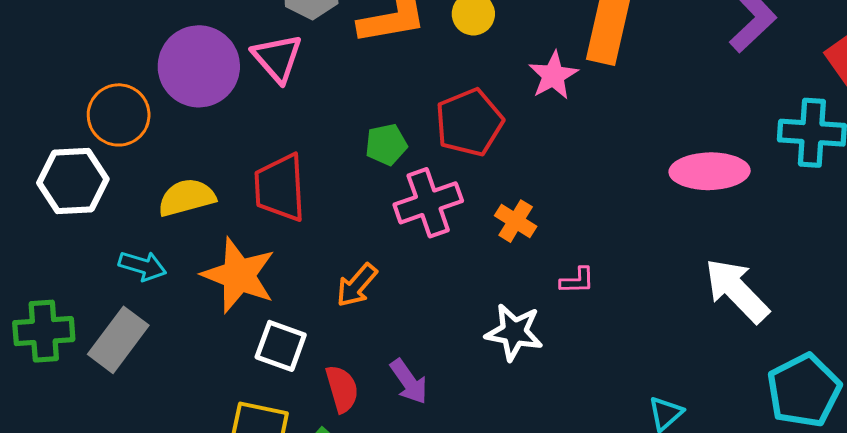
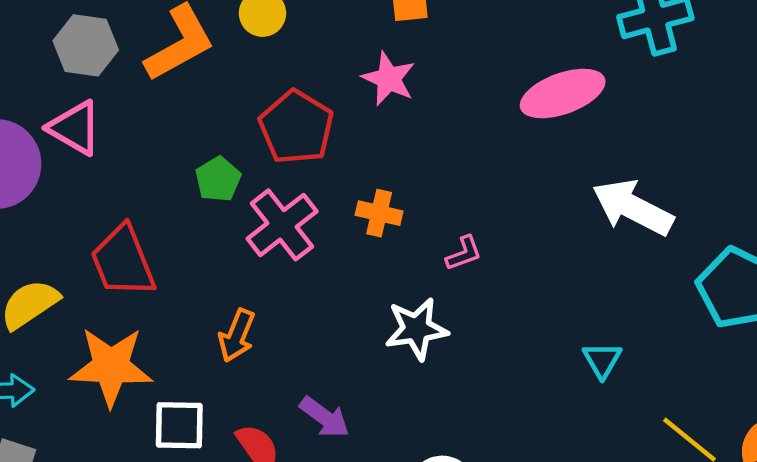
pink star: (553, 76) -> (389, 79), moved

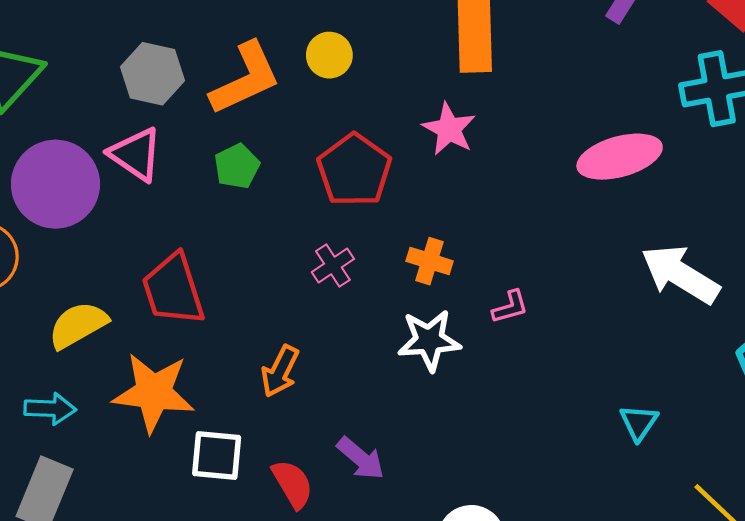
green pentagon: (218, 179) -> (237, 166), moved
pink cross: (282, 225) -> (333, 266), size x0.6
white star: (416, 329) -> (429, 340), moved

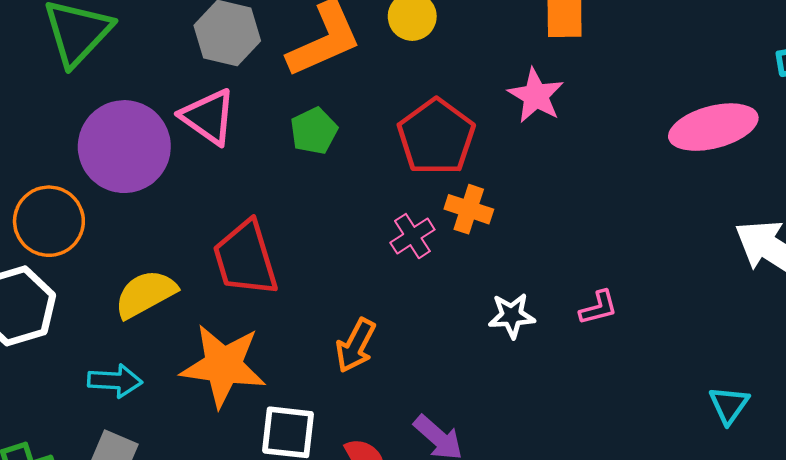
orange cross: (430, 261) -> (469, 209), moved
pink L-shape: (510, 307) -> (598, 308), moved
white star: (429, 340) -> (512, 316), size x0.7

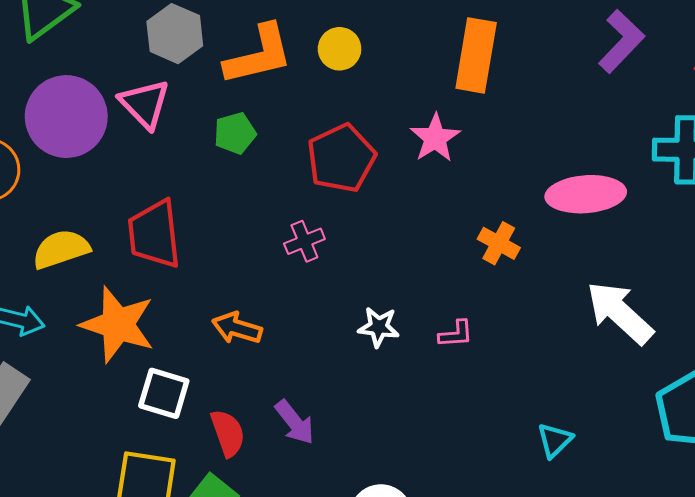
orange cross: (469, 209) -> (499, 243), moved
orange arrow: (356, 345) -> (237, 328), turned 69

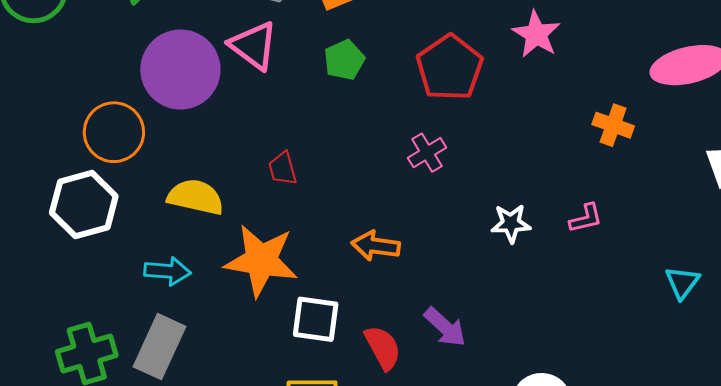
red trapezoid: (154, 234) -> (283, 168), size x0.5
yellow semicircle: (61, 249) -> (196, 197), turned 40
cyan triangle: (555, 440) -> (682, 283), moved

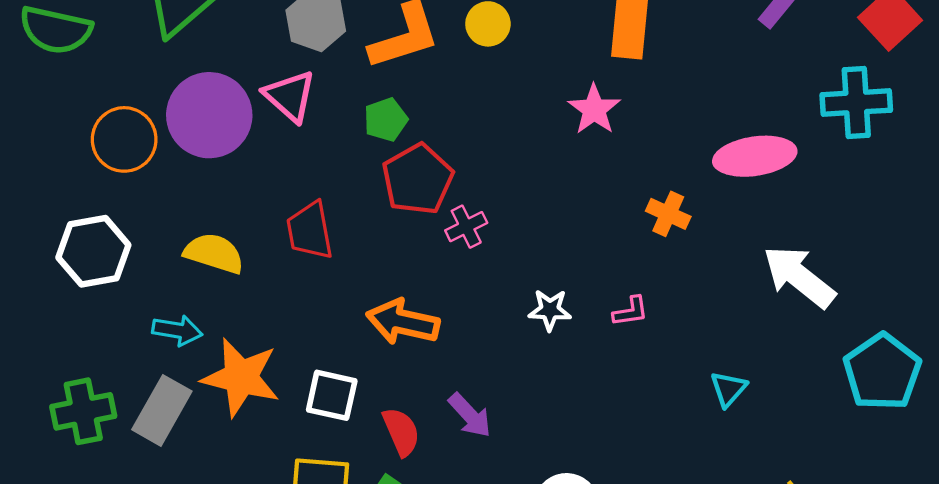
red pentagon: (450, 68) -> (418, 179), moved
orange circle: (114, 132) -> (124, 139), moved
red trapezoid: (283, 168) -> (310, 231), size x1.6
orange arrow: (376, 246) -> (403, 322), size x1.4
orange star: (261, 260) -> (241, 377), moved

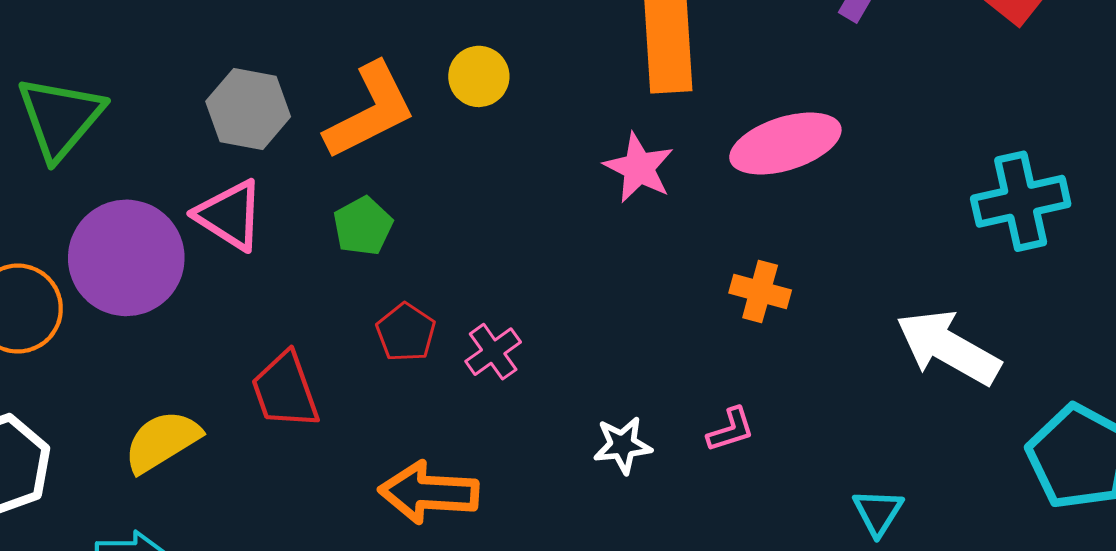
cyan cross: (856, 102) -> (1021, 201), moved
pink ellipse: (755, 156) -> (785, 144), moved
red pentagon: (418, 179) -> (406, 332), moved, size x0.6
yellow semicircle: (214, 253) -> (162, 441), turned -40

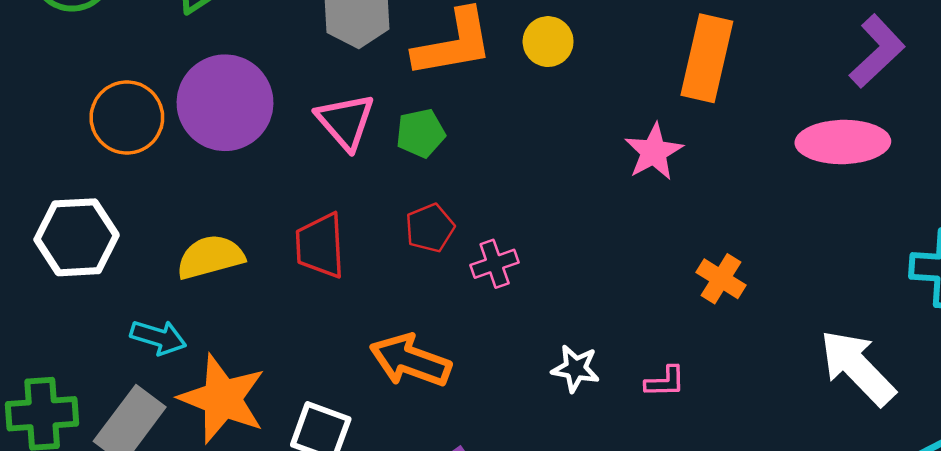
pink ellipse: (785, 144) -> (843, 142), moved
pink triangle: (230, 215) -> (345, 121), moved

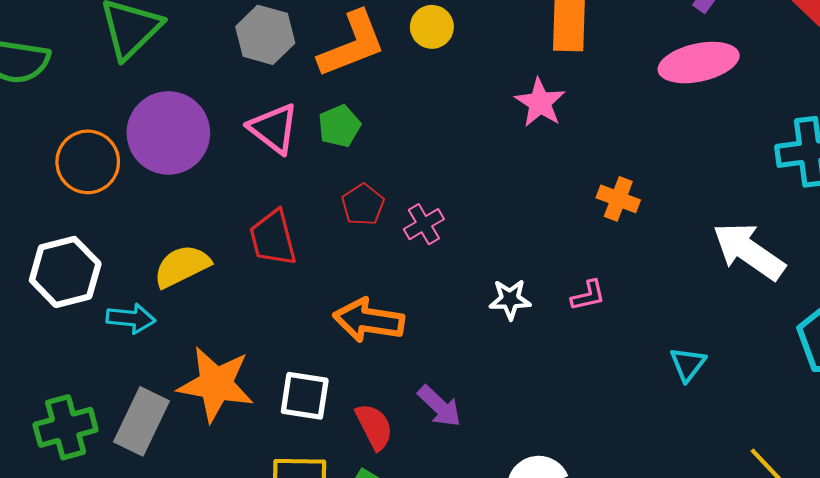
cyan arrow: (158, 337) -> (131, 318), moved

